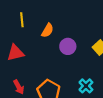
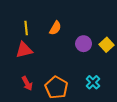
yellow line: (22, 20) -> (26, 28), moved
purple circle: (68, 46) -> (84, 44), moved

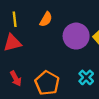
purple circle: (84, 44) -> (76, 36), size x1.5

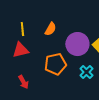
cyan cross: (86, 77) -> (86, 72), moved
orange pentagon: (47, 83) -> (55, 64), moved, turned 30

